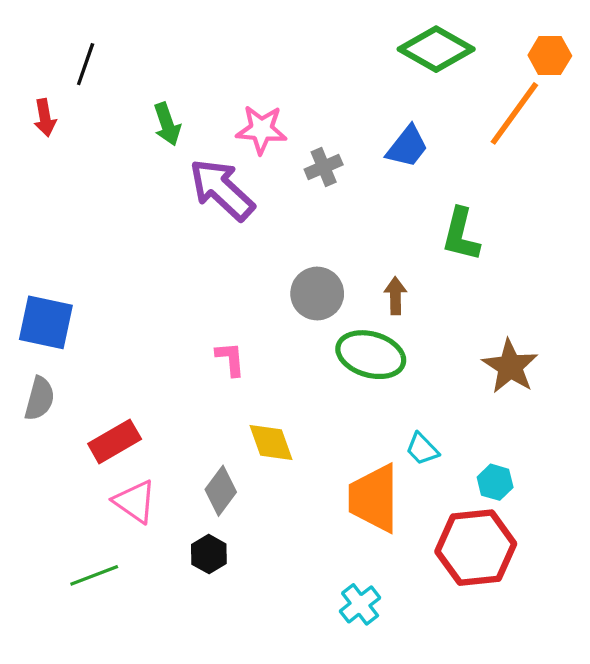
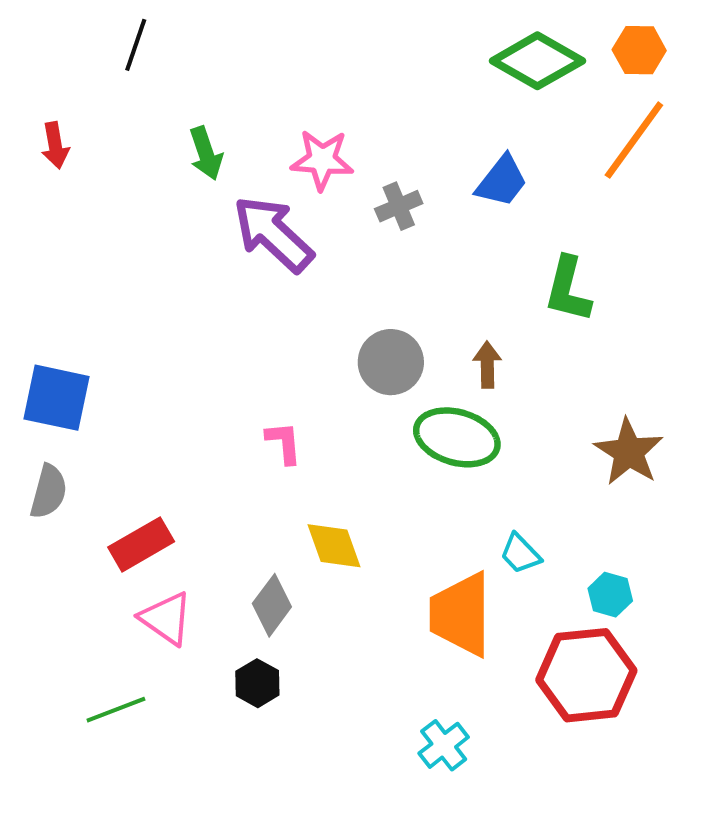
orange hexagon: (550, 56) -> (639, 50), moved
black line: (86, 64) -> (136, 45), moved

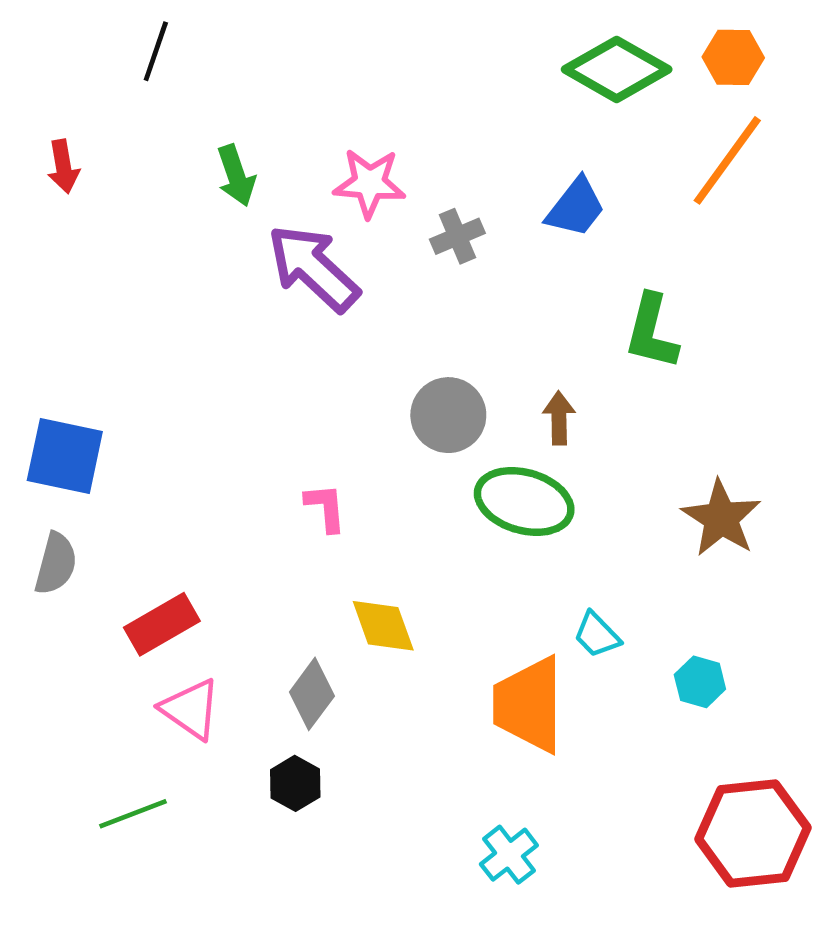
red hexagon: (586, 675) -> (753, 833), moved

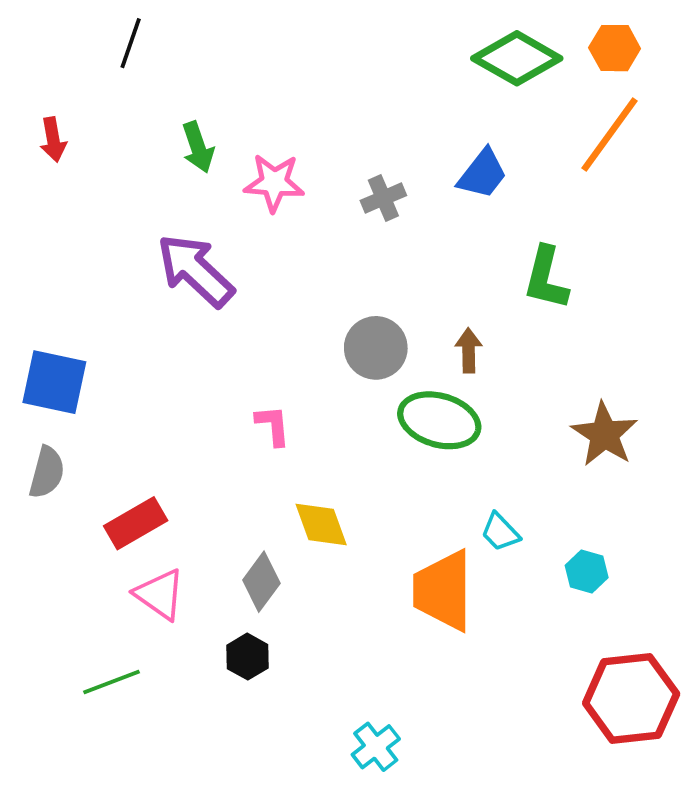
pink star: (370, 183) -> (274, 183), moved
purple arrow: (313, 268) -> (195, 270), moved
cyan cross: (509, 855) -> (376, 747), moved

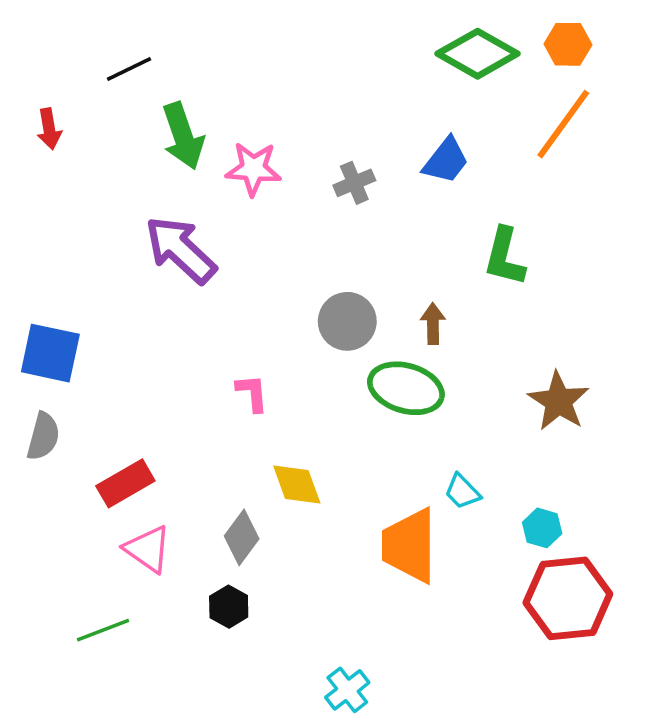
black line: (131, 43) -> (129, 69), moved, turned 45
green arrow: (198, 147) -> (183, 136), size x1.4
red hexagon: (631, 698) -> (568, 598), moved

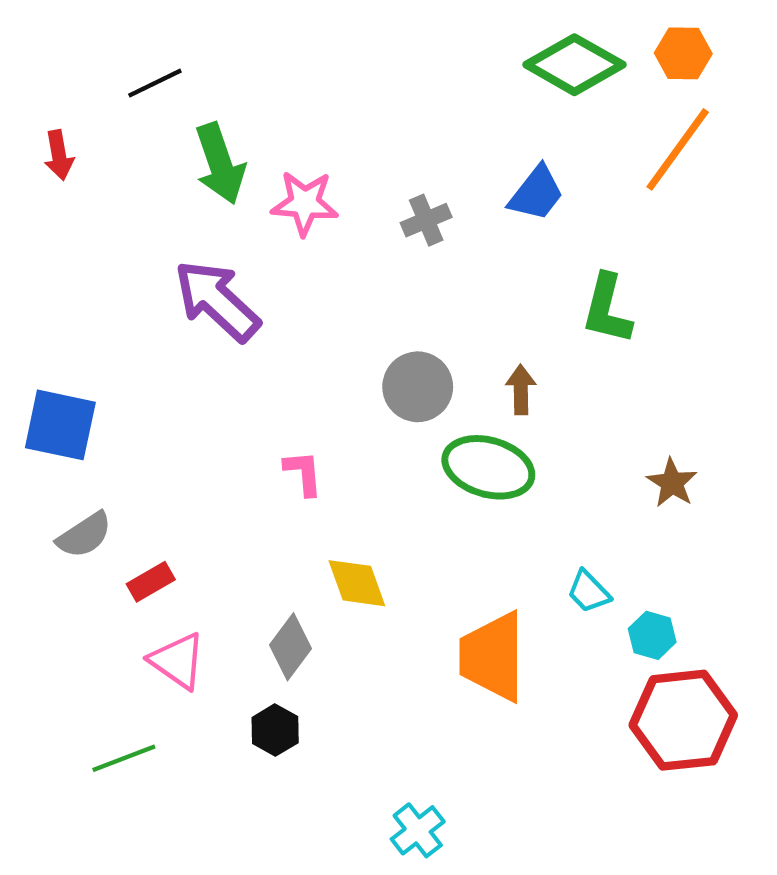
brown star: (559, 401) -> (672, 483), size x0.7
gray semicircle: (43, 436) -> (84, 535), moved, turned 42
red rectangle: (125, 483) -> (151, 582), size x0.7
cyan trapezoid: (462, 492) -> (589, 592), moved

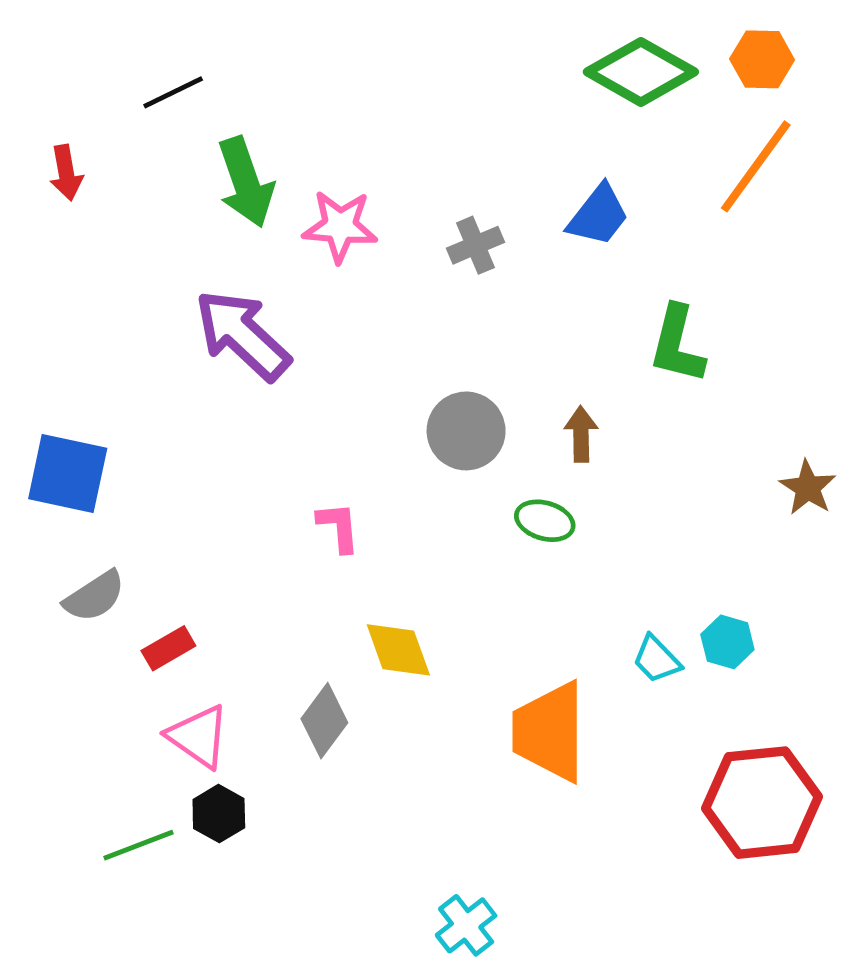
green ellipse: (488, 467) -> (545, 521), size x0.6
brown star: (672, 483) -> (808, 488), moved
cyan hexagon: (652, 635) -> (727, 642), moved
black hexagon: (275, 730) -> (219, 814), moved

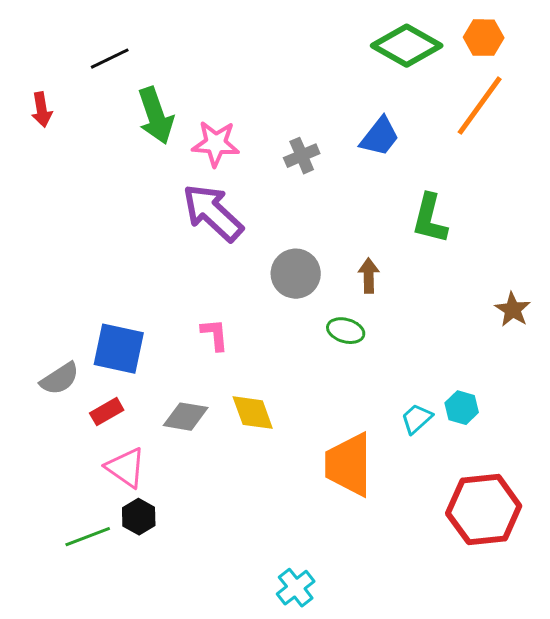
purple arrow: (242, 335) -> (213, 213), moved
blue square: (68, 473) -> (119, 349), moved
cyan trapezoid: (657, 659) -> (417, 419), turned 92
gray diamond: (324, 721) -> (186, 417), moved, turned 63

